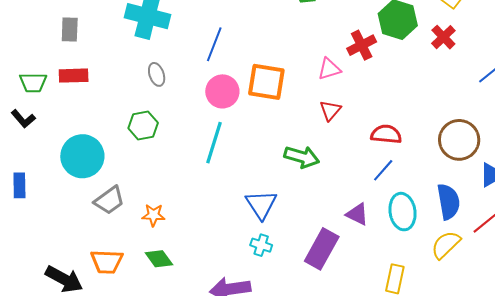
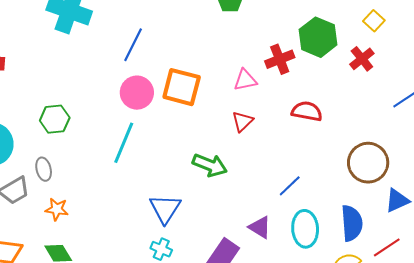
gray ellipse: (157, 74) -> (44, 169), moved
red semicircle: (386, 134) -> (307, 111), moved

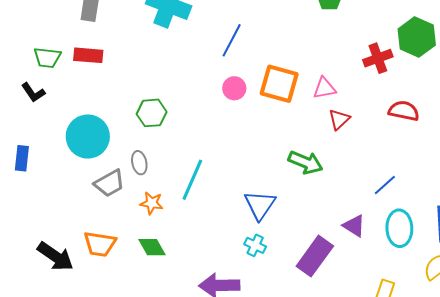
pink triangle: (245, 80) -> (324, 88), moved
pink circle: (137, 93) -> (234, 88), size x0.7
cyan line: (124, 143) -> (192, 180), moved

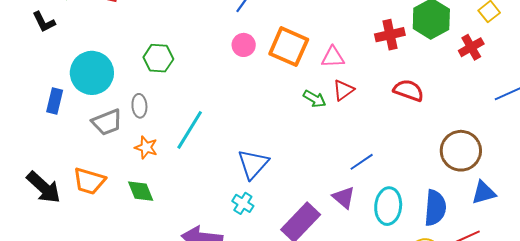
blue rectangle: (22, 158) -> (55, 101), moved
green arrow: (306, 162) -> (315, 99), moved, size x0.7
blue line: (385, 185) -> (362, 162), moved

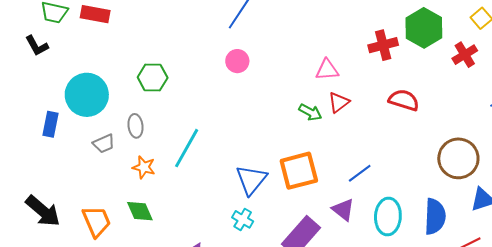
orange square: (289, 47) -> (299, 171), moved, turned -36
gray trapezoid: (107, 122) -> (104, 144), size x0.7
orange trapezoid: (89, 181) -> (96, 221), moved, turned -128

